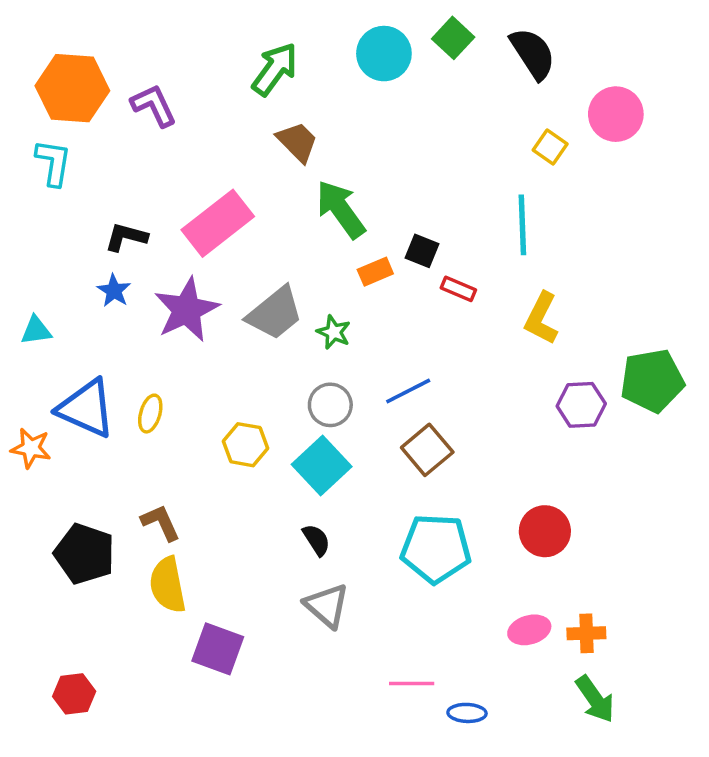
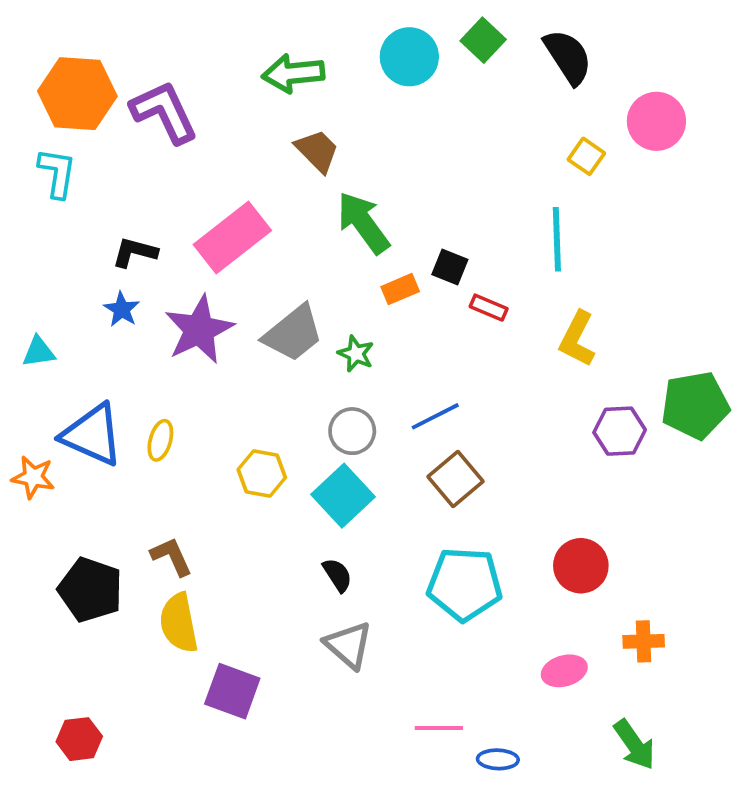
green arrow: (275, 69) -> (293, 73), turned -132
purple L-shape: (154, 105) -> (164, 112), size x1.4
orange cross: (586, 633) -> (644, 641), moved

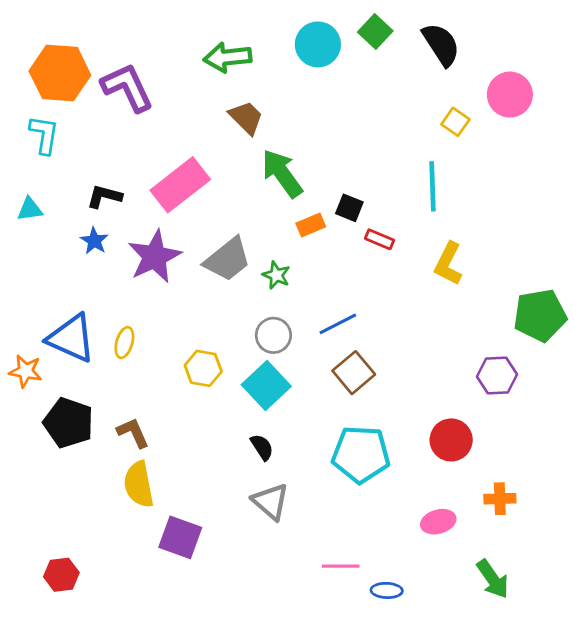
cyan triangle: (39, 352) -> (30, 209), moved
purple hexagon: (620, 431) -> (497, 375), moved
black pentagon: (90, 590) -> (69, 423), moved

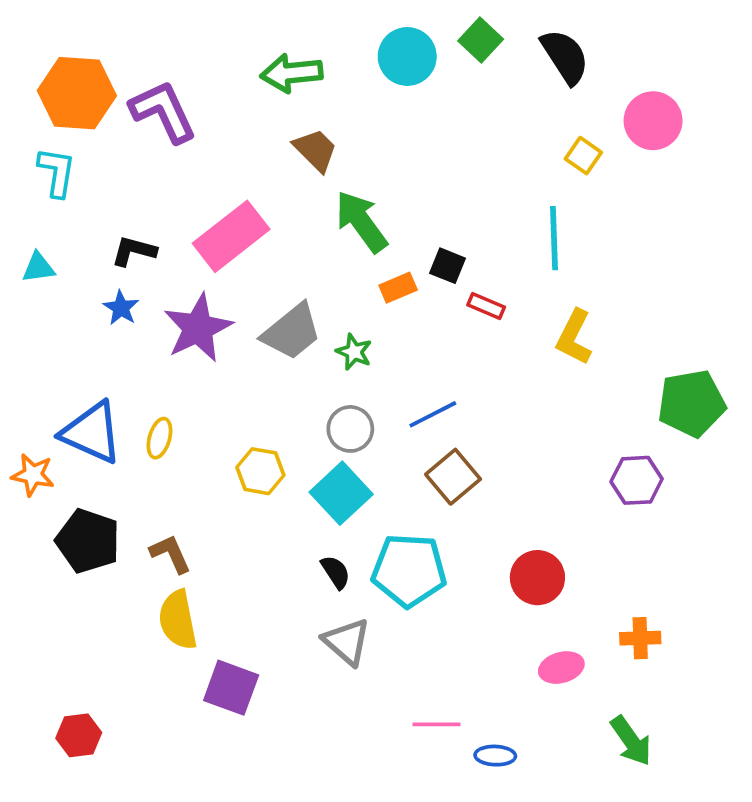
red circle: (451, 440) -> (537, 578), moved
cyan pentagon: (361, 454) -> (409, 570), moved

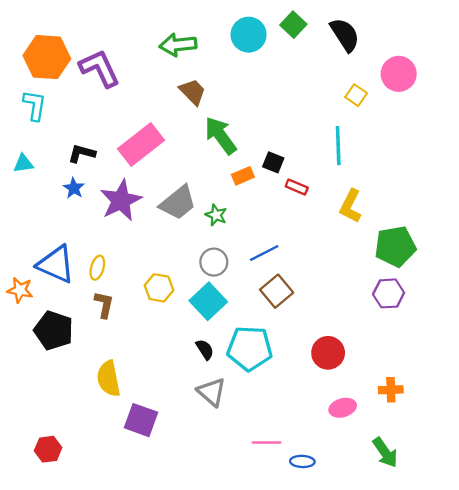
green pentagon: (692, 403) -> (395, 246), moved
brown L-shape: (170, 554) -> (104, 305), moved, turned 36

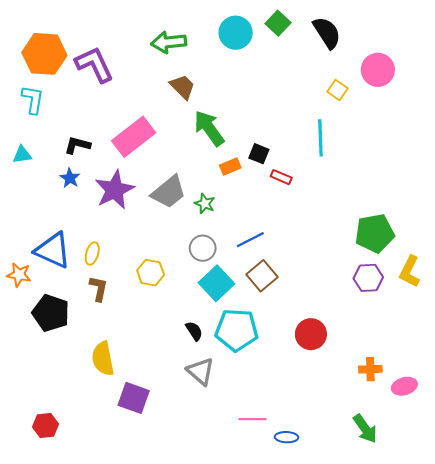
yellow L-shape: (350, 206) -> (410, 272), moved
cyan square: (208, 301) -> (216, 283), moved
pink ellipse: (343, 408) -> (404, 386), moved

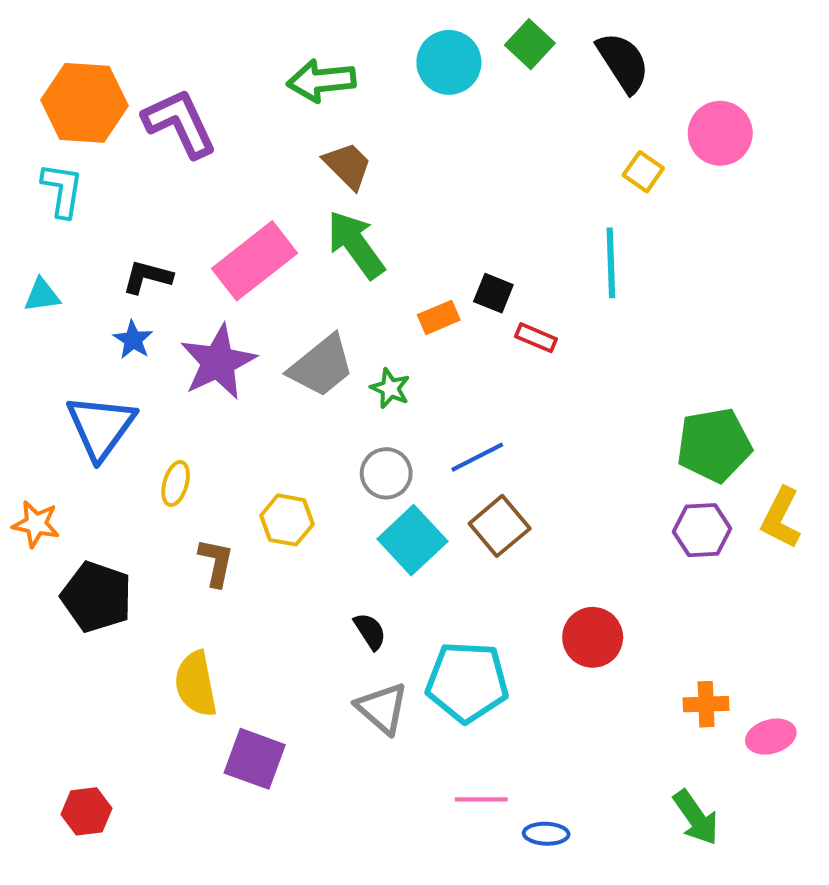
green arrow: (209, 128) -> (356, 245), moved
blue triangle: (53, 250) -> (101, 427), moved, turned 42
brown L-shape: (99, 289) -> (216, 562), moved
cyan pentagon: (237, 330) -> (467, 682), moved

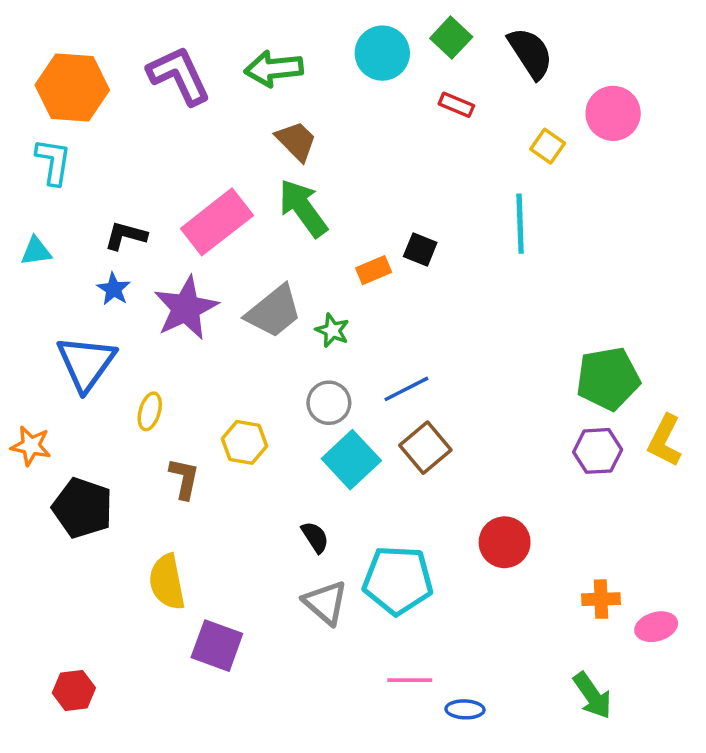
purple L-shape: (180, 123) -> (179, 75), moved
red rectangle: (536, 338) -> (456, 105), moved

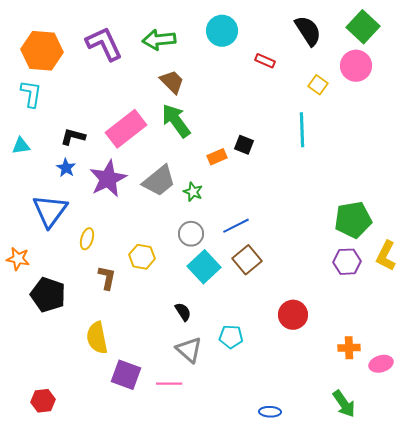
green square: (451, 38) -> (363, 27), moved, size x1.4
cyan pentagon: (398, 580) -> (231, 337), size x0.6
pink line: (410, 680) -> (169, 384), moved

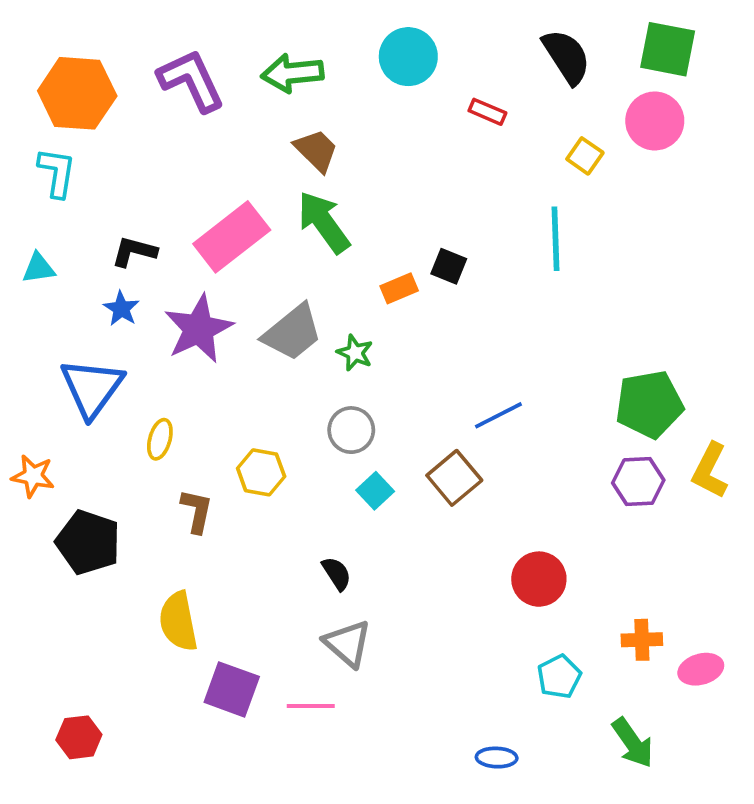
green square: (363, 27) -> (668, 49), turned -32
blue line: (236, 226) -> (498, 415), moved
cyan square: (204, 267) -> (375, 491), size x0.6
cyan pentagon: (231, 337) -> (559, 677), moved, turned -30

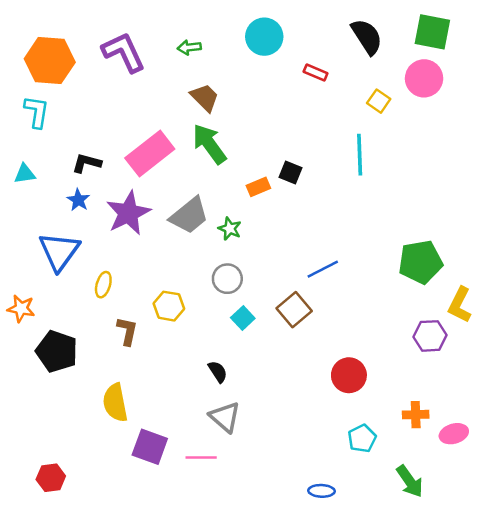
green arrow: (292, 73) -> (189, 47), size x0.6
purple hexagon: (638, 482) -> (430, 336), moved

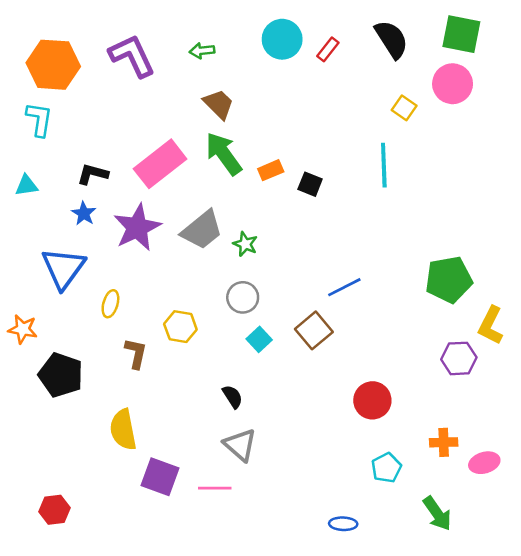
red rectangle: (316, 72) -> (328, 49), moved, turned -75
orange rectangle: (258, 187) -> (271, 170), moved

